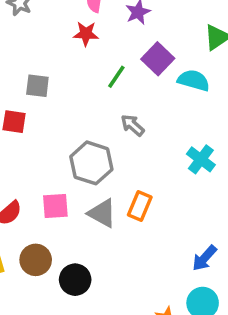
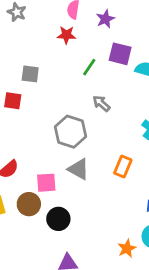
purple square: (158, 59) -> (120, 54), turned -30
pink square: (55, 206) -> (46, 183), moved
orange rectangle: (140, 206) -> (123, 167), moved

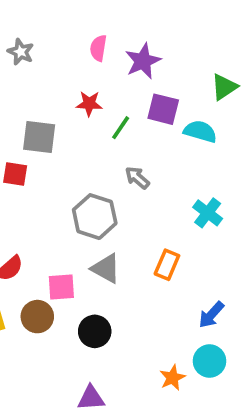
purple star: (105, 19) -> (143, 61), size x1.4
red star: (66, 35) -> (89, 104), moved
gray square: (30, 74) -> (39, 137), size x1.4
black circle: (58, 219) -> (95, 331), moved

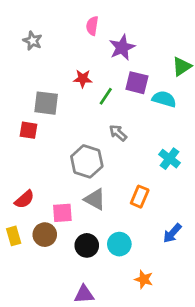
pink semicircle: (98, 48) -> (92, 26), moved
cyan circle: (209, 361) -> (119, 244), moved
orange star: (172, 378) -> (144, 279), turned -30

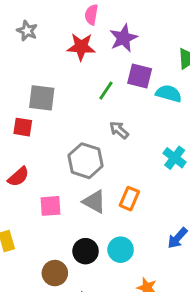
red star: (83, 79) -> (81, 47), moved, size x1.4
orange rectangle: (140, 197) -> (129, 199), moved
red semicircle: (24, 199) -> (18, 177), moved
pink square: (62, 213) -> (50, 206), moved
brown circle: (45, 235) -> (55, 273), moved

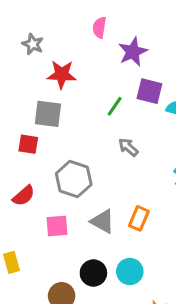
red star: (81, 47) -> (62, 74), moved
gray hexagon: (86, 161) -> (74, 179), moved

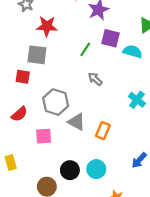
gray triangle: (103, 221) -> (76, 122), moved

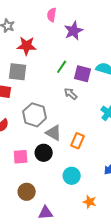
purple square: (111, 38) -> (83, 74), moved
pink square: (44, 136) -> (21, 157), moved
black circle: (70, 170) -> (44, 153), moved

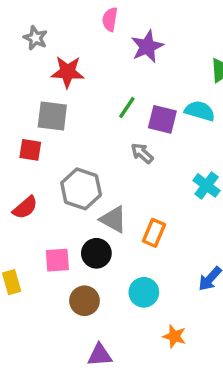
brown circle: (27, 192) -> (84, 301), moved

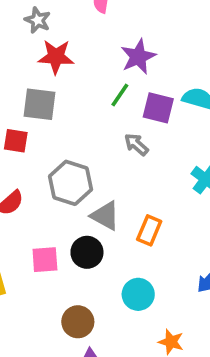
gray star: (35, 38) -> (38, 20), moved
purple star: (147, 46) -> (138, 57), moved
brown circle: (84, 301) -> (78, 322), moved

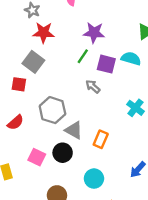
purple star: (138, 57) -> (94, 33), turned 30
gray square: (39, 104) -> (33, 62), turned 30
pink square: (45, 260) -> (37, 157), turned 30

